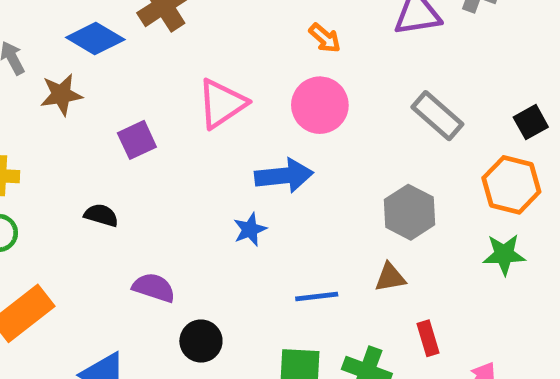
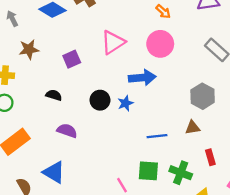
brown star: (61, 95) -> (29, 49), moved
purple semicircle: (154, 288) -> (67, 131), moved
black circle: (201, 341) -> (100, 100), moved

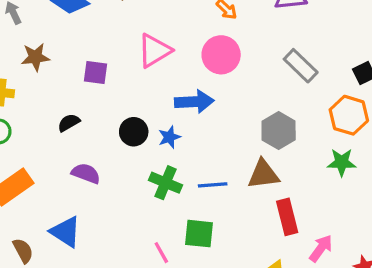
purple square: (72, 59) -> (95, 73), turned 30
black semicircle: (54, 95) -> (69, 123), turned -49
brown triangle: (193, 128) -> (263, 174), size x1.5
red rectangle: (210, 157) -> (287, 217), size x1.5
green cross: (181, 173) -> (166, 183), moved

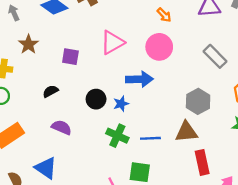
brown star: (35, 57) -> (29, 44), turned -30

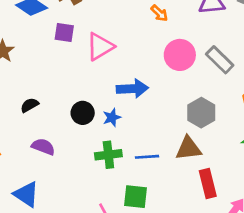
pink circle: (159, 47) -> (180, 55), moved
purple square: (70, 57) -> (64, 33), moved
green cross: (117, 136) -> (108, 155), turned -30

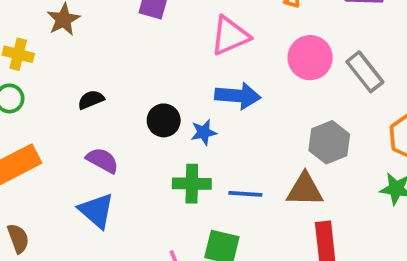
pink triangle: (100, 47) -> (230, 36), moved
blue triangle: (26, 194) -> (97, 211), moved

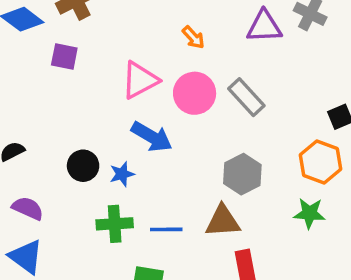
pink circle: (310, 58) -> (195, 93), moved
gray rectangle: (365, 72) -> (246, 97), moved
blue arrow: (238, 96) -> (152, 137), turned 30

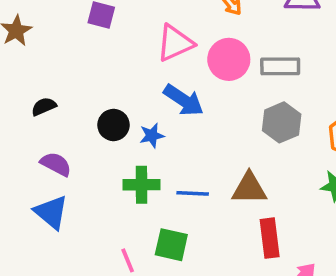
gray rectangle: (246, 97) -> (280, 66), turned -51
gray hexagon: (242, 174) -> (282, 122), moved

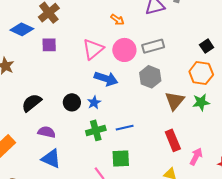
black semicircle: (44, 107) -> (32, 103), size x1.5
gray hexagon: (282, 122) -> (150, 77), moved
brown triangle: (249, 188) -> (175, 101), moved, turned -35

